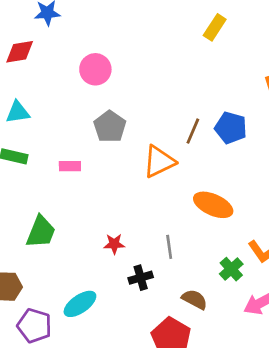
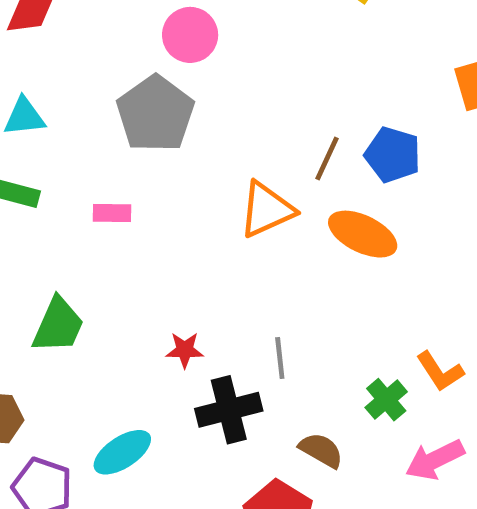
pink circle: (95, 69) -> (190, 35), moved
gray pentagon: (110, 127) -> (155, 114), moved, size x1.4
orange ellipse: (213, 205) -> (363, 234), moved
black cross: (141, 278) -> (229, 410), size x1.5

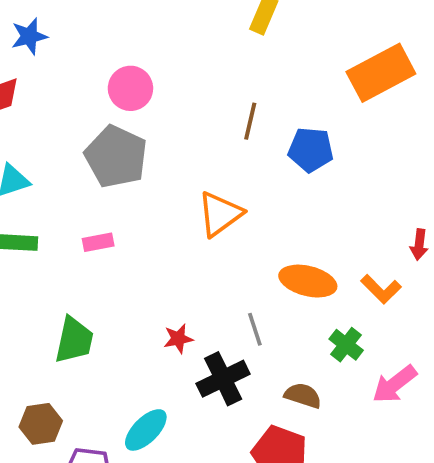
brown line: (327, 159) -> (250, 121), moved
orange ellipse: (363, 234) -> (308, 281), moved
orange L-shape: (440, 371) -> (381, 289), moved

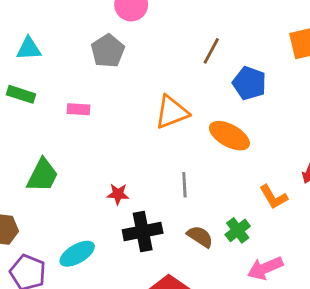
gray pentagon: (116, 157) -> (108, 51), size x0.7
orange ellipse: (308, 281) -> (229, 136), moved
gray line: (255, 329) -> (184, 185), moved
brown semicircle: (303, 395) -> (200, 237), moved

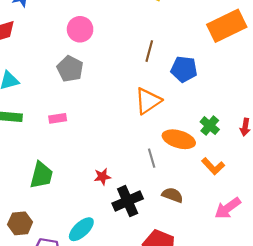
orange triangle: (172, 112) -> (148, 101), moved
orange ellipse: (229, 136) -> (179, 139), moved
orange L-shape: (273, 197) -> (213, 166), moved
green cross: (238, 230) -> (210, 126), moved

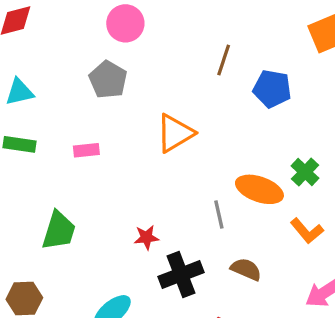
orange triangle: (148, 101) -> (175, 133), moved

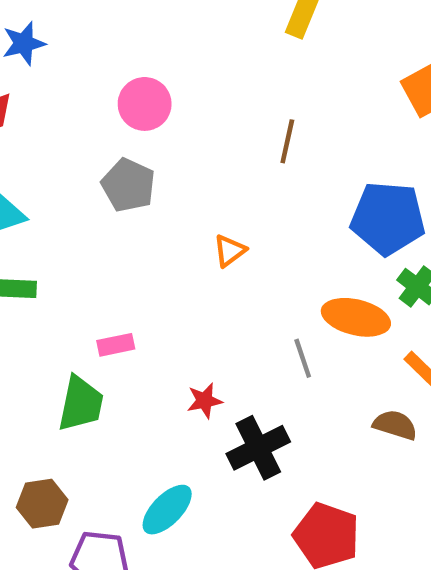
blue pentagon: (272, 89) -> (388, 218), moved, size x1.4
orange triangle: (175, 133) -> (230, 251), size x0.6
pink rectangle: (86, 150) -> (116, 345), moved
brown semicircle: (246, 269) -> (395, 425), moved

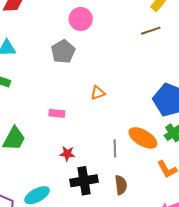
brown line: (287, 141) -> (151, 31), moved, turned 42
pink rectangle: (116, 345) -> (57, 113), moved
brown semicircle: (395, 425) -> (121, 185), moved, turned 48

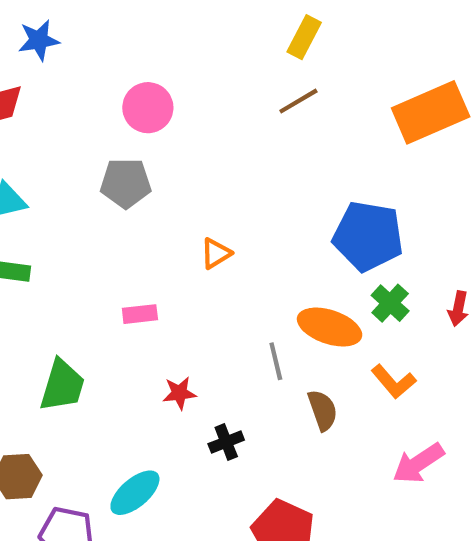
gray pentagon: (63, 52) -> (126, 183), turned -30
black cross: (84, 181) -> (226, 442), size x0.6
brown semicircle: (121, 185) -> (323, 410), moved

